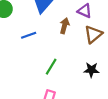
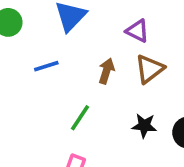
brown arrow: (64, 26) -> (106, 71), moved

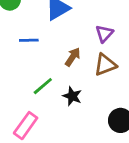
purple triangle: (137, 31) -> (104, 34), turned 30
black star: (144, 126) -> (72, 96), moved

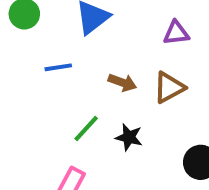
purple triangle: (104, 34) -> (176, 33), moved, turned 48
brown arrow: (73, 57) -> (122, 82), turned 84

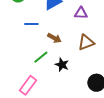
purple triangle: (176, 33) -> (81, 13), moved
brown arrow: (122, 82) -> (54, 38), moved

